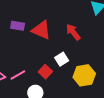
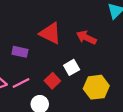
purple rectangle: (18, 26) -> (20, 52), moved
red arrow: (73, 32) -> (86, 38), turned -30

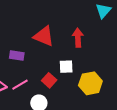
red arrow: (86, 38) -> (78, 38), turned 66
white square: (72, 67) -> (66, 67), turned 32

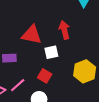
white square: (66, 67) -> (51, 52), moved

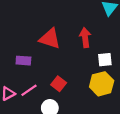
white square: (51, 52) -> (105, 60), moved

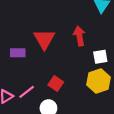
red triangle: (50, 39) -> (44, 39), turned 45
purple rectangle: (23, 61) -> (18, 53), moved

